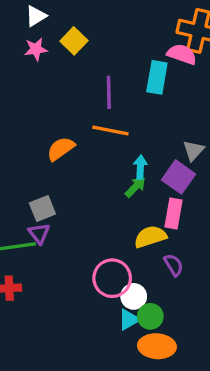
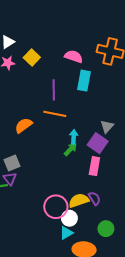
pink semicircle: (182, 54) -> (74, 57), moved
yellow semicircle: (150, 237) -> (79, 200), moved
green circle: (150, 316) -> (106, 229), moved

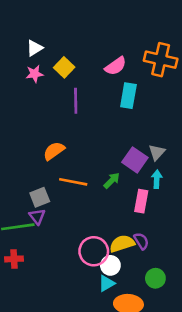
pink semicircle: (74, 57) -> (116, 66), turned 126
purple line: (54, 90) -> (76, 101), moved
orange line: (55, 114) -> (73, 182), moved
cyan arrow: (74, 137) -> (157, 179), moved
purple square: (98, 143) -> (135, 160), moved

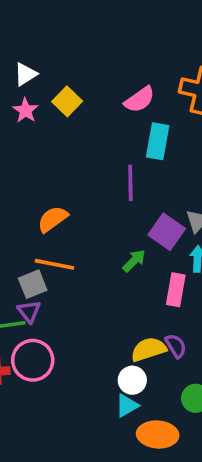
pink star: (35, 74) -> (25, 110), turned -30
purple line: (76, 101) -> (130, 183), moved
orange line: (73, 182) -> (54, 264), moved
pink circle: (94, 251) -> (33, 360), moved

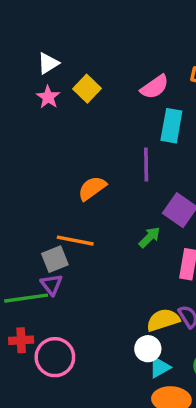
orange semicircle: (53, 219) -> (92, 188), moved
pink circle: (33, 360) -> (55, 357), moved
cyan triangle: (127, 406) -> (160, 367), moved

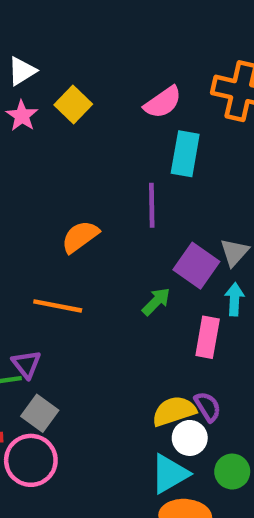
gray square: (55, 259) -> (40, 413), moved, turned -32
white circle: (148, 349) -> (190, 438), moved
cyan triangle: (160, 367) -> (170, 474), size x1.4

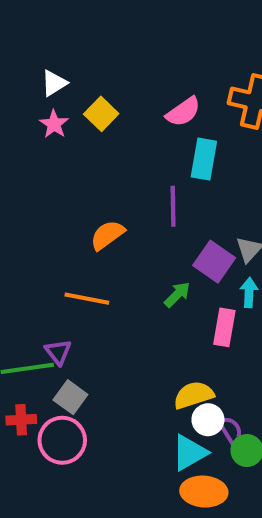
purple semicircle: (208, 407) -> (231, 430), moved

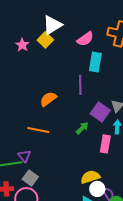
white triangle: (54, 83) -> (52, 25), moved, size x1.5

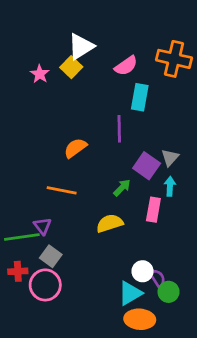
yellow semicircle: (90, 177) -> (110, 223), moved

